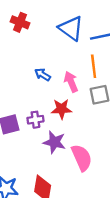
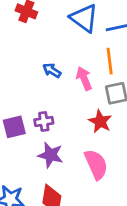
red star: (62, 109) -> (100, 121), moved, turned 30
purple star: (54, 142) -> (51, 155), moved

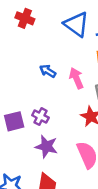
purple cross: (44, 121) -> (40, 117), turned 35

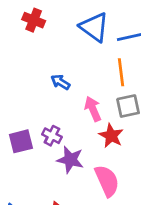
pink arrow: (76, 78) -> (93, 109), moved
purple star: (46, 146) -> (70, 160), moved

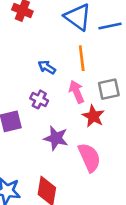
orange line: (121, 72) -> (82, 58), moved
purple cross: (52, 136) -> (39, 99), moved

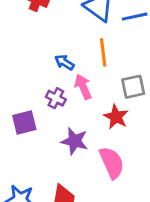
pink arrow: (77, 92) -> (83, 87), moved

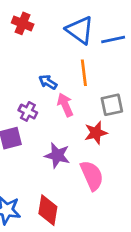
purple cross: (56, 98) -> (28, 111), moved
red star: (116, 117) -> (96, 133), turned 30

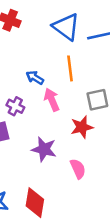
pink semicircle: (92, 175) -> (78, 169), size x0.7

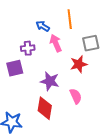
purple cross: (15, 106) -> (28, 48), turned -32
red diamond: (35, 203) -> (45, 108), moved

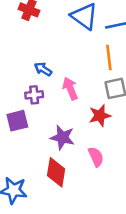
orange line: (70, 19) -> (109, 58), moved
blue arrow: (43, 26) -> (43, 69), moved

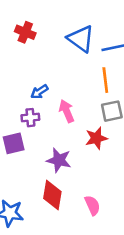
blue arrow: (43, 69) -> (39, 92), turned -66
pink semicircle: (96, 157) -> (92, 205), moved

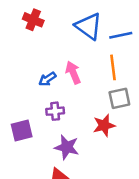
pink arrow: (67, 111) -> (73, 73), moved
purple cross: (30, 118) -> (55, 111), moved

